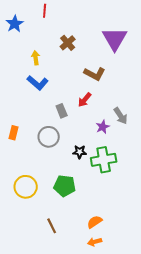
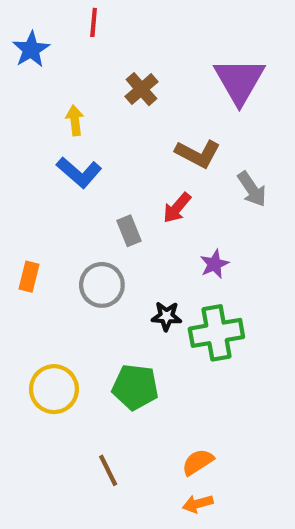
gray arrow: (121, 116) -> (252, 189), moved

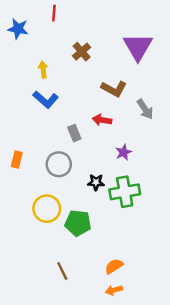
blue star: (31, 50) -> (18, 29), turned -30
red arrow: (177, 208) -> (102, 120), turned 60
yellow circle: (54, 389) -> (47, 209), moved

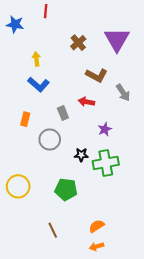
brown cross: (82, 52) -> (78, 43), moved
orange rectangle: (17, 159) -> (25, 119), moved
yellow circle: (47, 209) -> (18, 186), moved

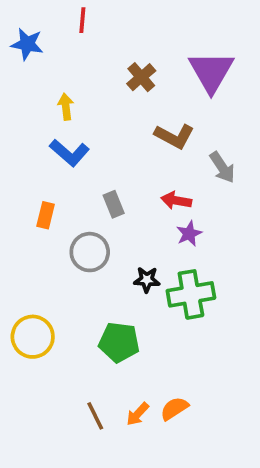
red arrow: (86, 102) -> (176, 201), moved
orange arrow: (97, 247) -> (138, 414), moved, turned -32

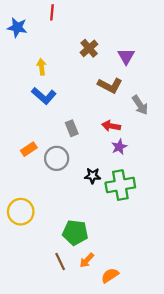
purple triangle: (211, 72) -> (126, 56), moved, size x0.6
orange rectangle: (46, 215) -> (29, 149), moved, turned 42
green pentagon: (119, 342) -> (75, 233), moved
orange semicircle: (174, 409) -> (110, 275), moved

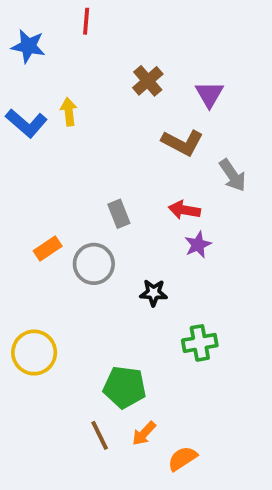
blue L-shape: (44, 96) -> (26, 123), moved
green cross: (120, 185) -> (200, 343), moved, size x0.7

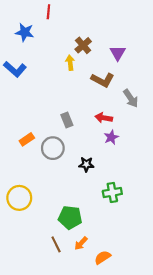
blue star: (28, 46) -> (25, 32), moved
yellow arrow: (69, 112) -> (70, 63), moved

